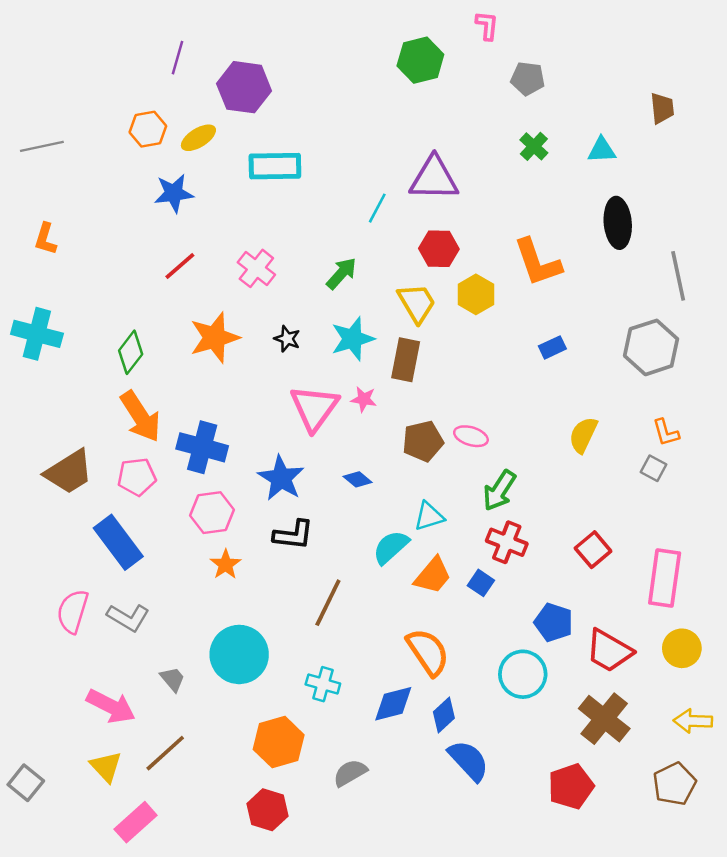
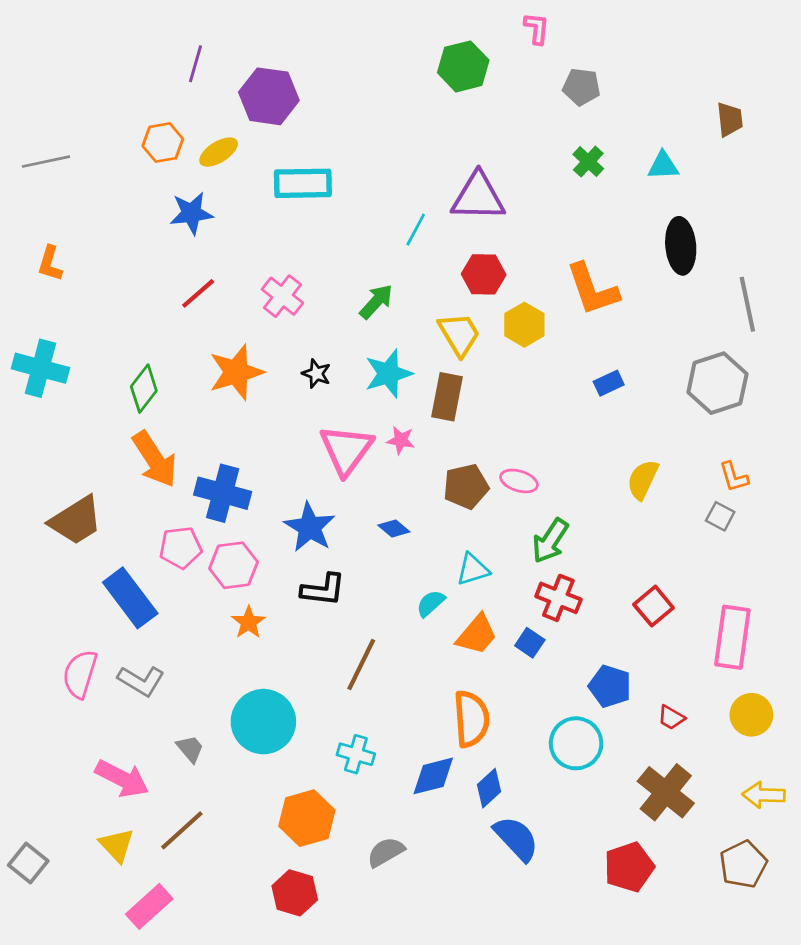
pink pentagon: (137, 477) -> (180, 548), moved
cyan semicircle: (391, 547) -> (431, 603), size x0.7
red trapezoid: (609, 651) -> (671, 718), size x0.5
orange semicircle: (428, 652) -> (471, 719), turned 30

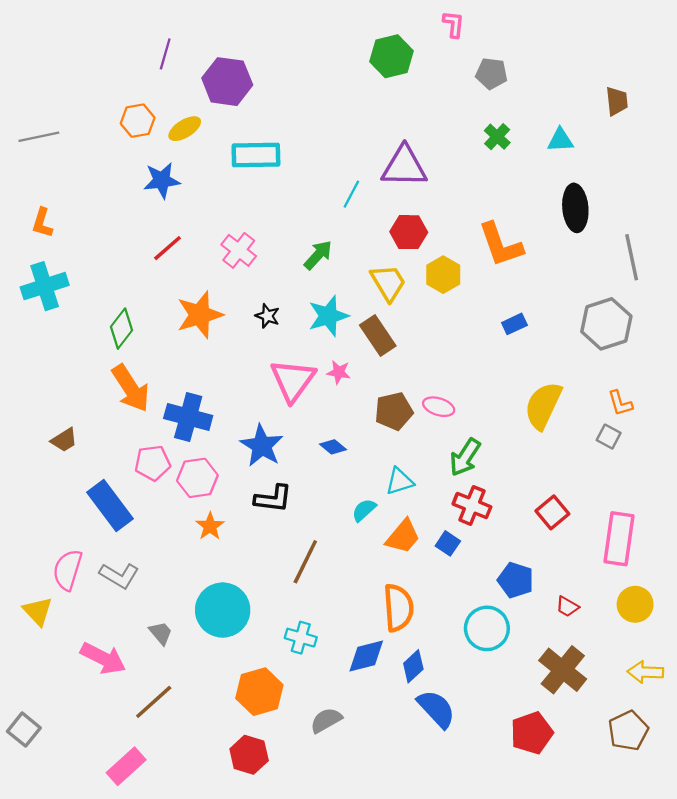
cyan cross: (40, 368) -> (45, 286), moved, turned -33
brown rectangle: (447, 397) -> (378, 335), turned -45
yellow semicircle: (643, 480) -> (543, 406), size x1.4
brown trapezoid: (76, 520) -> (64, 440), size x0.6
yellow triangle: (117, 845) -> (38, 611), moved

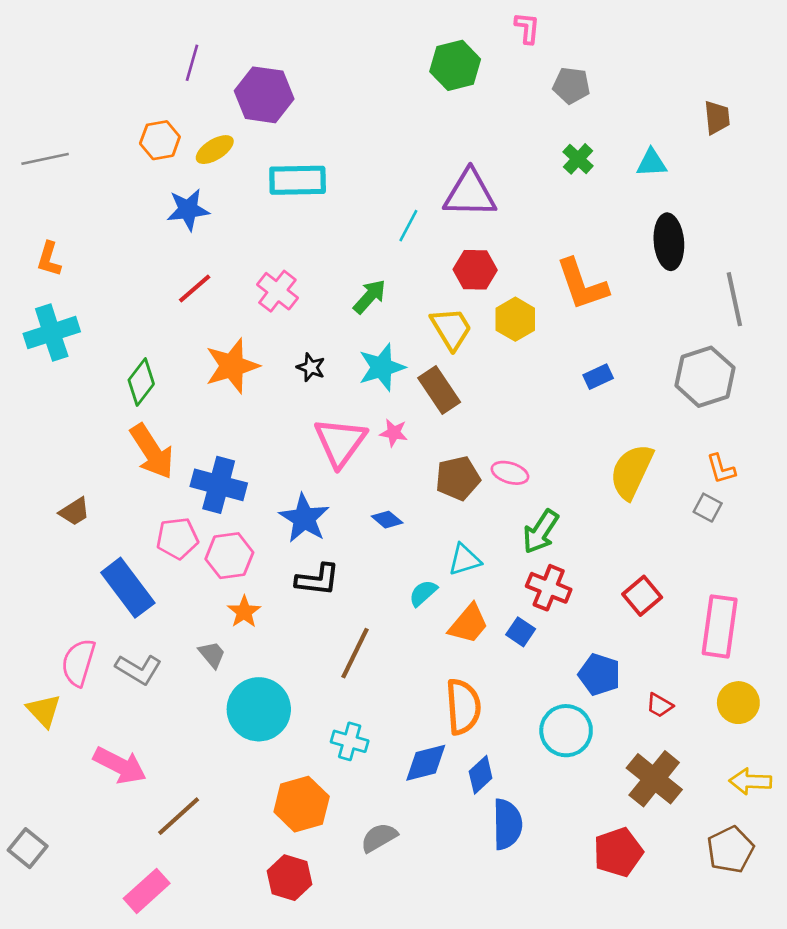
gray trapezoid: (161, 633) -> (212, 655), moved
blue semicircle: (436, 709) -> (507, 824), turned 42

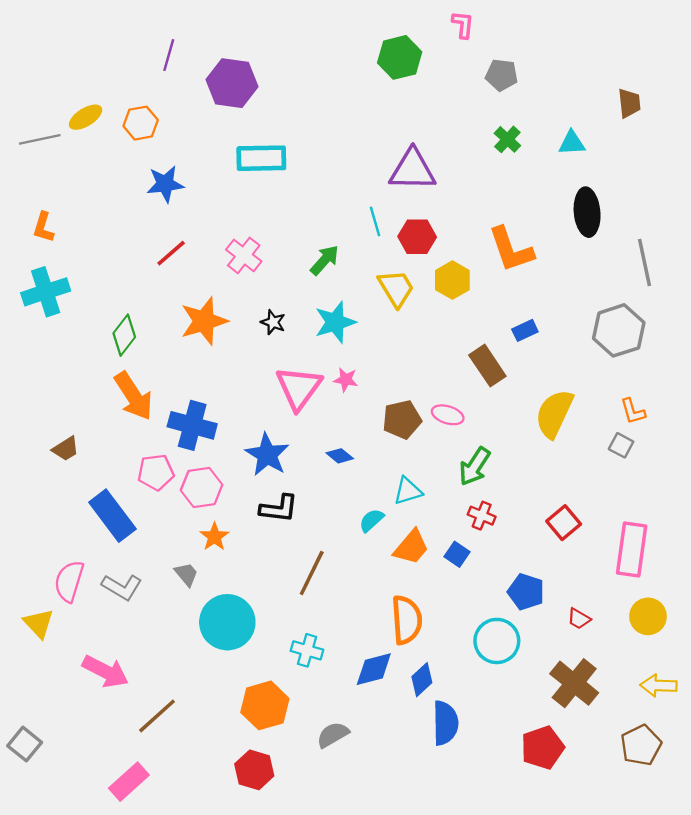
yellow ellipse: (215, 150) -> (86, 117), moved
cyan line: (408, 226) -> (375, 221), moved, turned -44
brown rectangle: (439, 390) -> (487, 366), moved
red cross: (549, 588) -> (482, 516), size x0.7

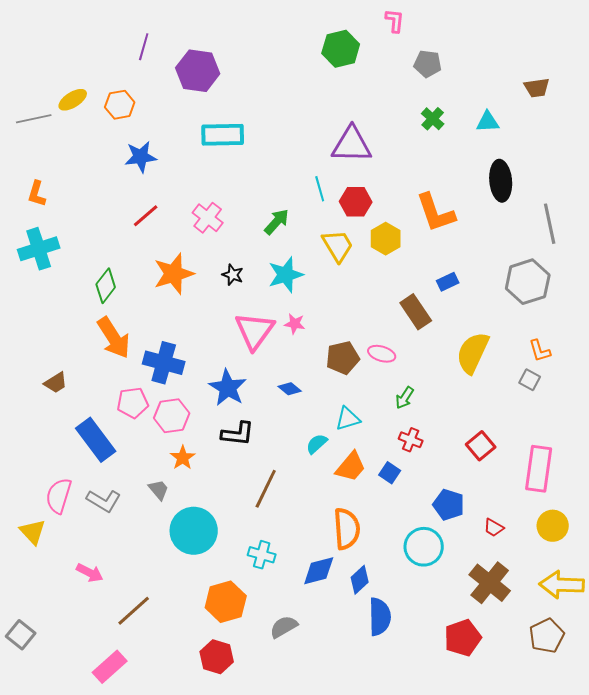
brown trapezoid: (629, 103) -> (537, 88), turned 88
green arrow: (475, 466) -> (405, 398), size x0.7
pink arrow: (105, 671) -> (90, 573), size x0.7
yellow arrow: (659, 685) -> (562, 585), size x1.4

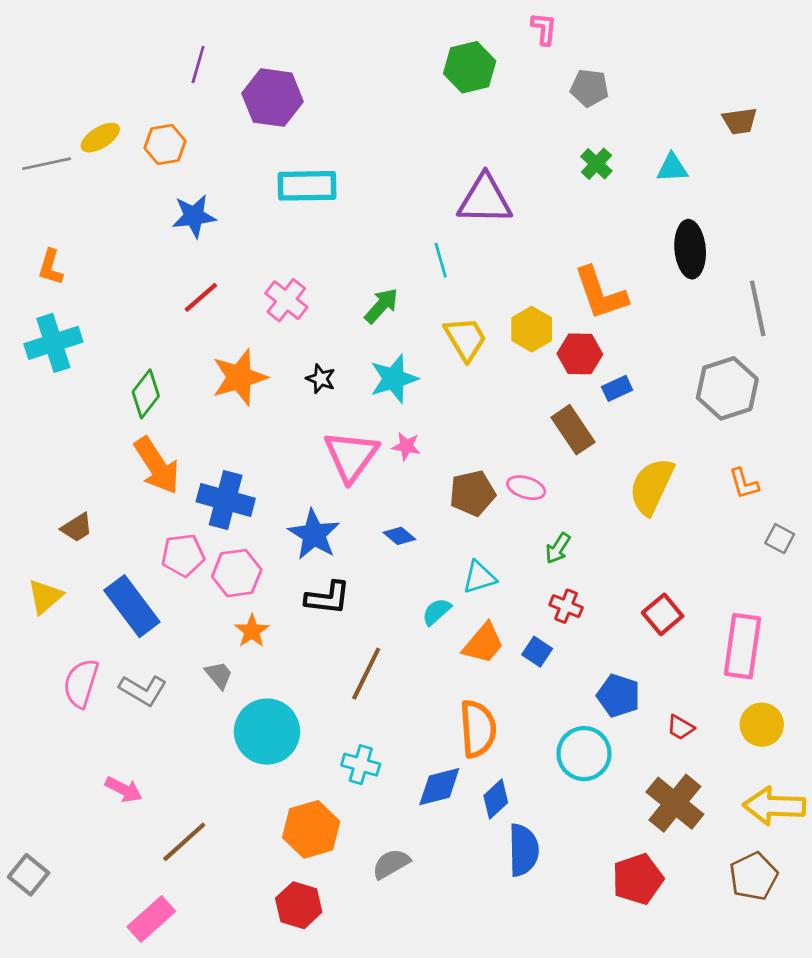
red hexagon: (356, 202) -> (580, 354), moved
gray square: (530, 380) -> (780, 539), moved
yellow triangle: (33, 532) -> (45, 596), moved, turned 32

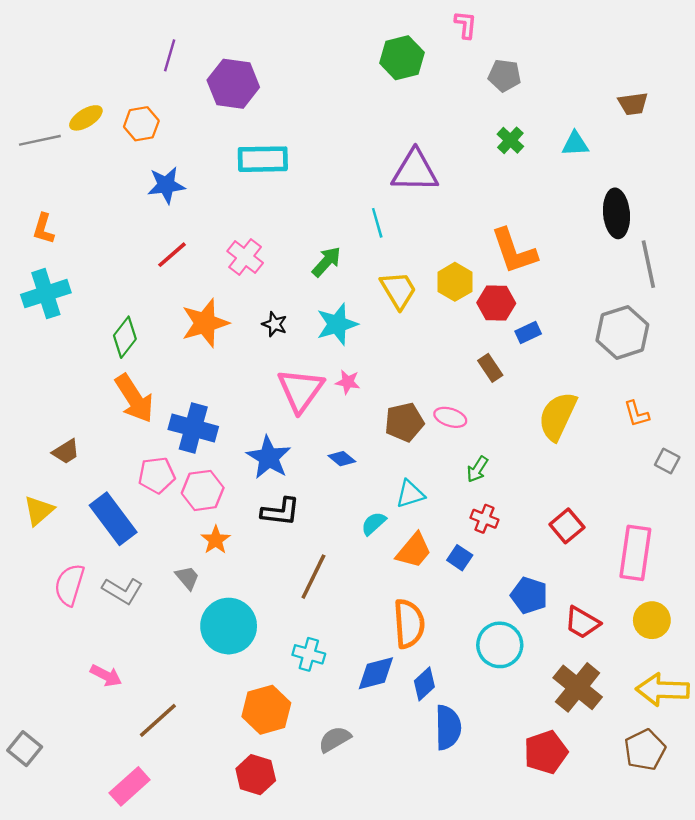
black ellipse: (690, 249) -> (616, 213), moved
brown rectangle: (573, 430) -> (490, 368), size x0.7
red trapezoid: (680, 727) -> (582, 623), size x1.5

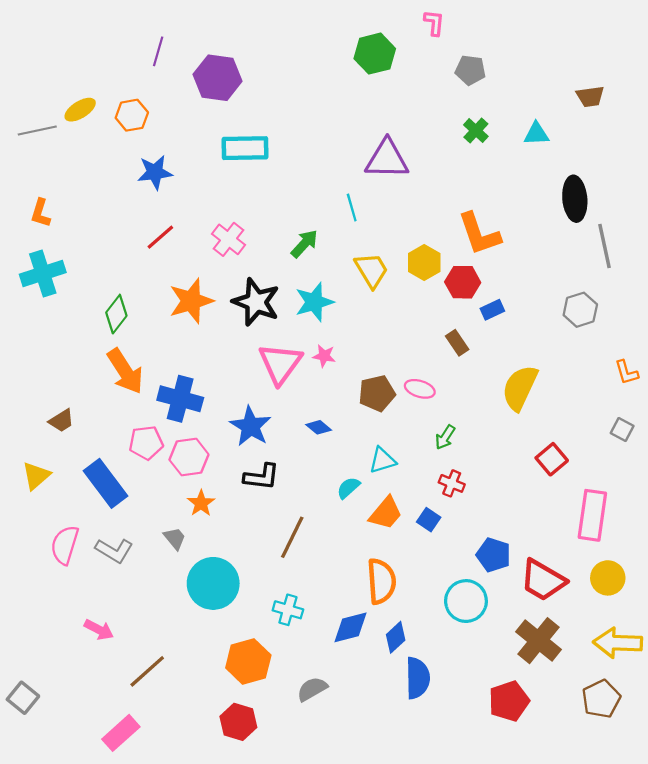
black star: (275, 324) -> (256, 302), size x2.0
gray hexagon: (622, 332) -> (580, 310), size x0.7
orange L-shape: (637, 414) -> (626, 372), moved
red square: (567, 526) -> (552, 459), moved
red trapezoid: (582, 623) -> (543, 580), size x1.4

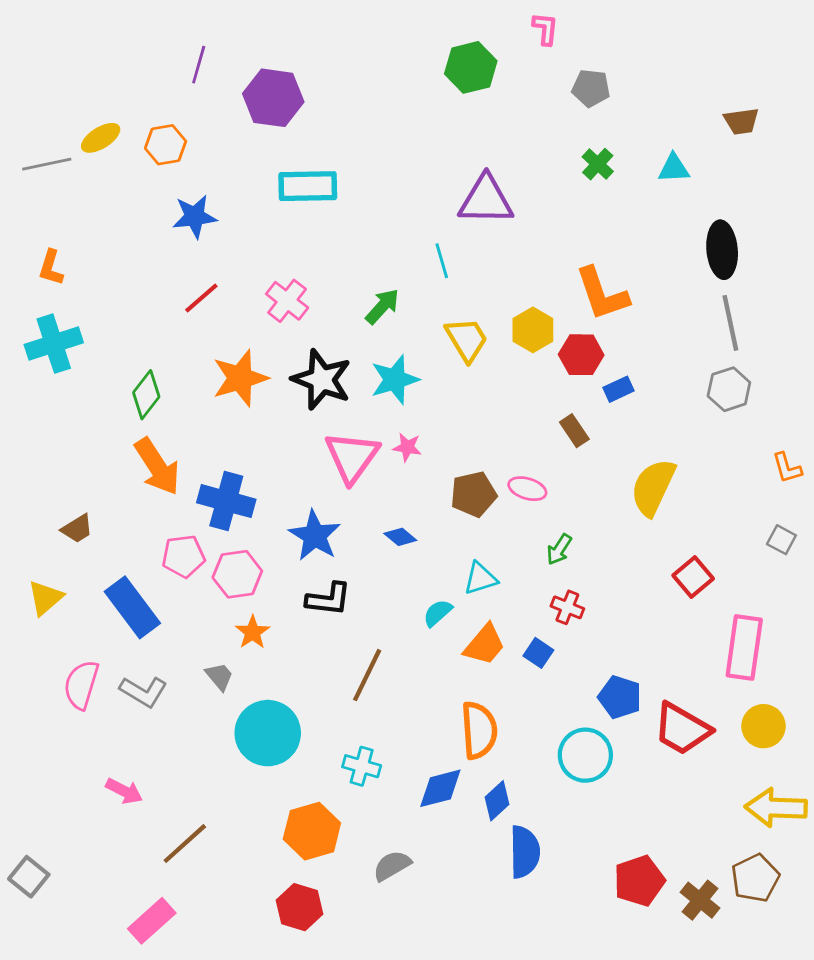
gray line: (604, 246) -> (730, 323), moved
brown cross: (539, 641) -> (700, 900), moved, size x0.7

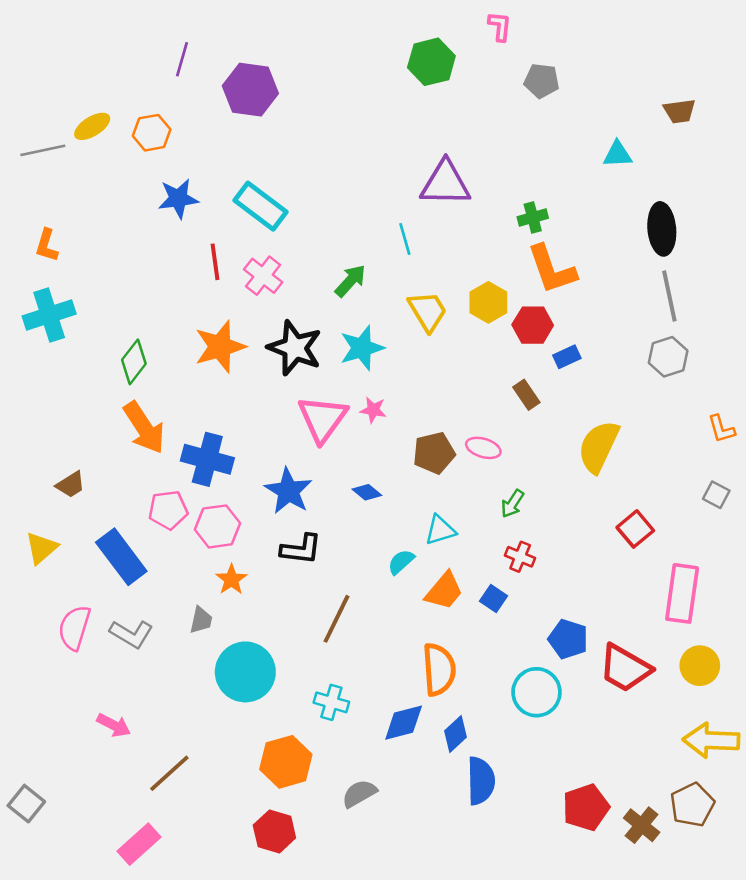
green cross: (598, 164) -> (533, 218), moved, turned 32
cyan rectangle: (308, 186) -> (261, 206), moved, turned 38
red line: (201, 298) -> (215, 262), moved, turned -57
gray trapezoid: (219, 676) -> (201, 620), turned 52

